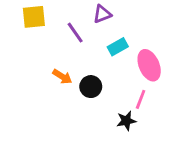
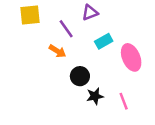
orange arrow: (62, 77) -> (57, 51), moved
pink line: (141, 99) -> (124, 101), moved, turned -42
black star: (126, 121) -> (95, 96), moved

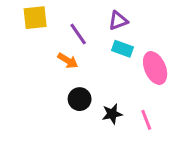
purple triangle: (90, 12) -> (118, 21), moved
cyan rectangle: (104, 41) -> (122, 49), turned 49
black circle: (80, 76) -> (80, 99), moved

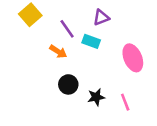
yellow square: (35, 18) -> (30, 15), turned -35
cyan rectangle: (122, 49) -> (91, 41), moved

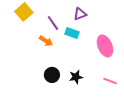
black circle: (68, 84) -> (52, 75), moved
pink line: (125, 102) -> (110, 81), moved, turned -48

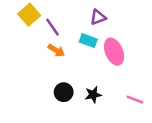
purple line: (53, 23) -> (53, 27), moved
pink ellipse: (105, 46) -> (114, 52), moved

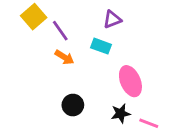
pink ellipse: (114, 52) -> (130, 81), moved
black star: (93, 95) -> (121, 113), moved
pink line: (135, 100) -> (149, 123), moved

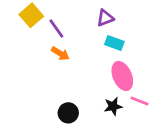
cyan rectangle: (101, 46) -> (114, 43), moved
black circle: (73, 105) -> (68, 113), moved
pink line: (149, 123) -> (139, 101), moved

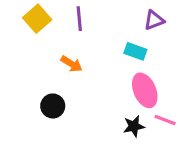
purple triangle: (105, 18) -> (154, 20), moved
purple line: (56, 29) -> (79, 19), moved, turned 30
black circle: (68, 113) -> (53, 106), moved

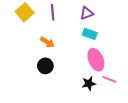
purple triangle: (154, 20) -> (87, 13), moved
black circle: (53, 106) -> (45, 66), moved

